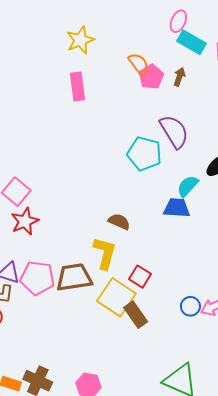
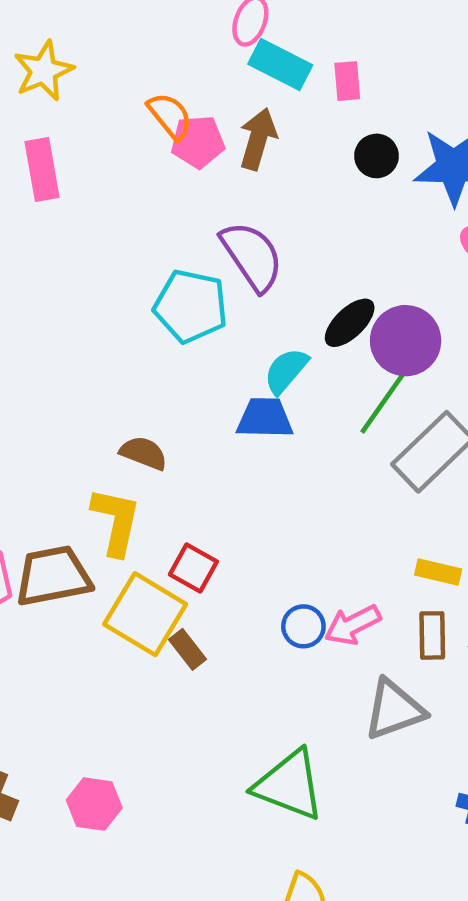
pink pentagon: (151, 77) -> (198, 142), turned 30
brown arrow: (179, 77) -> (258, 139), size x1.5
brown rectangle: (136, 315) -> (187, 649), size x0.7

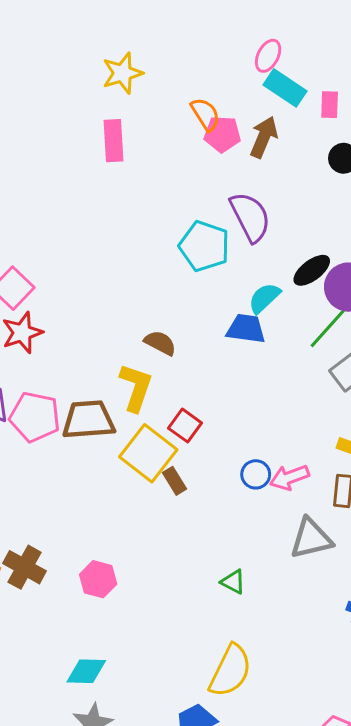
green triangle: (289, 785) -> (233, 582), size x0.5

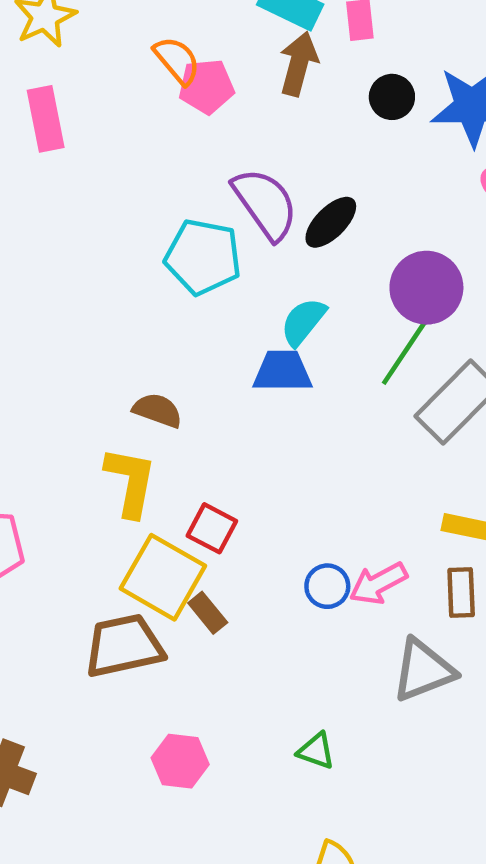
brown arrow: (264, 137) -> (299, 64), moved
black ellipse: (312, 270) -> (331, 222), moved
brown trapezoid: (88, 420) -> (124, 646), moved
pink hexagon: (98, 579) -> (180, 761), moved

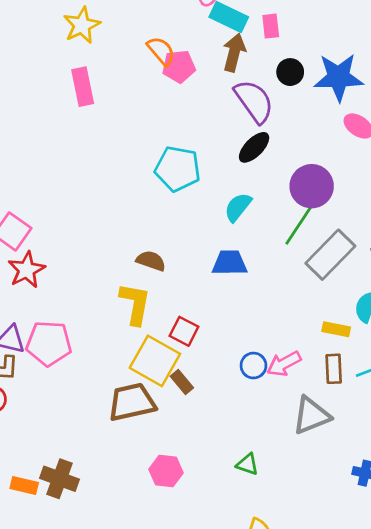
purple semicircle: (265, 204) -> (254, 101), moved
blue trapezoid: (282, 371) -> (230, 263), moved

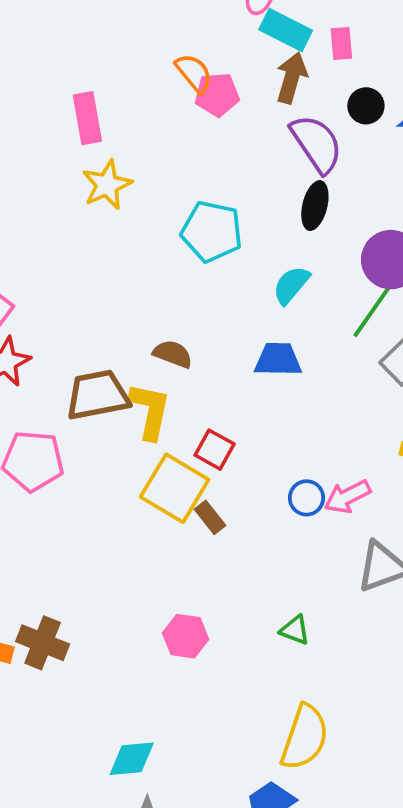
yellow star: (82, 25) -> (107, 185), moved
black ellipse: (254, 147) -> (315, 206), turned -32
brown trapezoid: (132, 402) -> (98, 395), moved

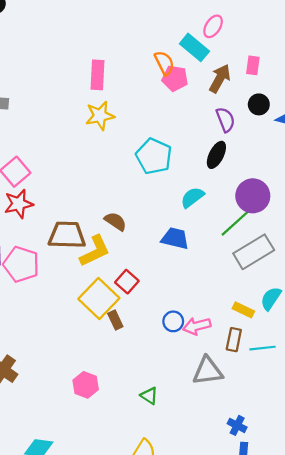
cyan rectangle: (286, 30) -> (194, 47), moved
purple semicircle: (317, 144) -> (225, 120), size x0.7
yellow L-shape: (150, 411) -> (95, 251), turned 40

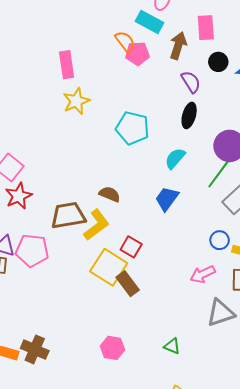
pink rectangle: (253, 65) -> (206, 28), size x1.4
blue trapezoid: (175, 238) -> (167, 199), turned -56
brown rectangle: (115, 320) -> (128, 284), size x1.4
blue circle: (173, 321) -> (220, 240), moved

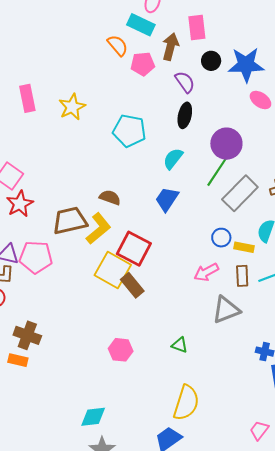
pink pentagon: (137, 54) -> (143, 64), moved
pink rectangle: (67, 65) -> (27, 98), moved
red square: (131, 247) -> (134, 249), size x1.6
brown cross: (35, 349) -> (27, 335), moved

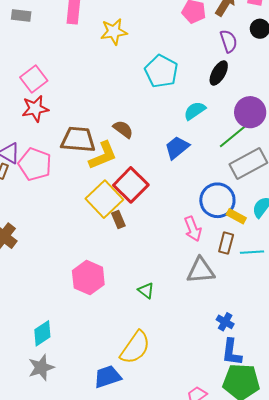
blue circle: (221, 238) -> (217, 200), size x1.8
pink arrow: (206, 272) -> (193, 229), turned -100
brown rectangle: (132, 285) -> (118, 219), size x0.7
pink hexagon: (121, 350) -> (88, 278), size x1.4
cyan diamond: (93, 417) -> (42, 333), turned -44

